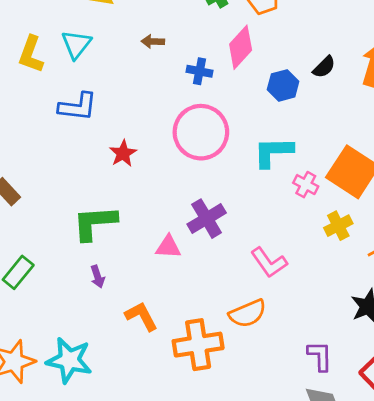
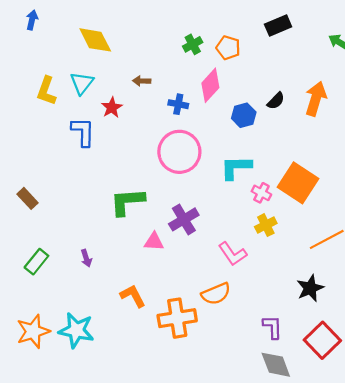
blue L-shape: (78, 107) -> (83, 132), turned -96
red star: (123, 153) -> (112, 108), moved
green L-shape: (95, 223) -> (127, 202), moved
yellow cross: (338, 226) -> (266, 225), moved
purple arrow: (98, 277) -> (86, 258), moved

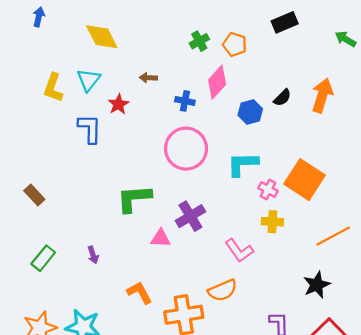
yellow cross: (266, 225) -> (272, 222), turned 30

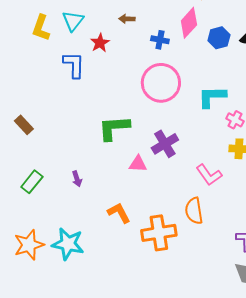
blue hexagon: (250, 112) -> (219, 38), moved
orange semicircle: (223, 290) -> (194, 211), turned 104

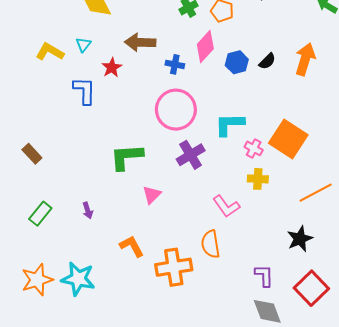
brown arrow: (127, 19) -> (140, 42), size x1.8
cyan triangle: (73, 21) -> (83, 44), size x0.7
yellow L-shape: (41, 28) -> (50, 52), turned 100
purple cross: (165, 144) -> (191, 155), moved
pink triangle: (138, 164) -> (152, 195), turned -48

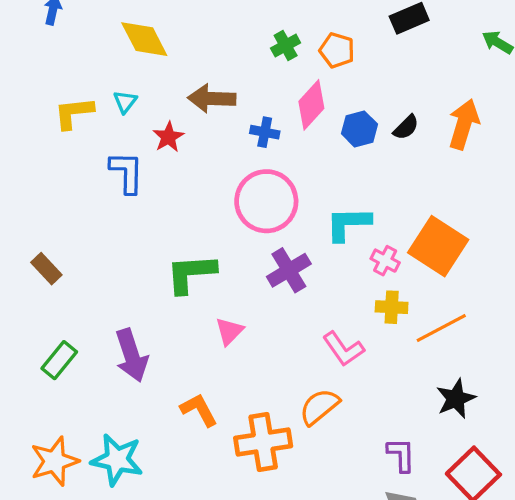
yellow L-shape: (50, 52) -> (74, 113), turned -36
orange line: (316, 193) -> (441, 328), moved
purple arrow: (88, 210) -> (131, 355), size x2.0
orange semicircle: (211, 244) -> (319, 407), turned 60

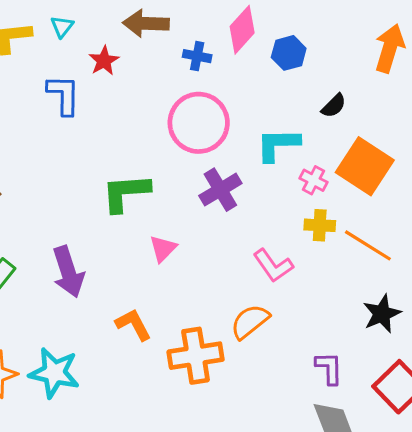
black semicircle: (406, 127) -> (334, 106), moved
orange line: (441, 328) -> (368, 245), turned 60

